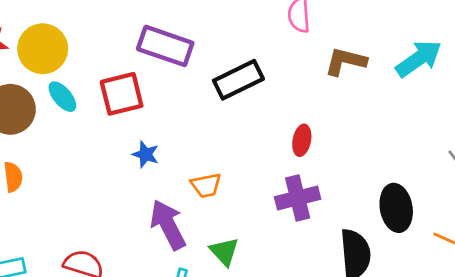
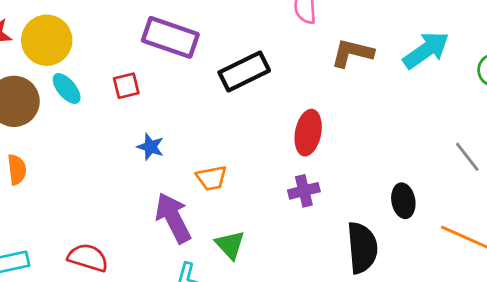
red square: (122, 94) -> (126, 86), size x0.6
red ellipse: (302, 140) -> (308, 133), size x1.4
purple cross: (298, 198) -> (304, 191), size x0.7
black ellipse: (396, 208) -> (403, 201), size x0.7

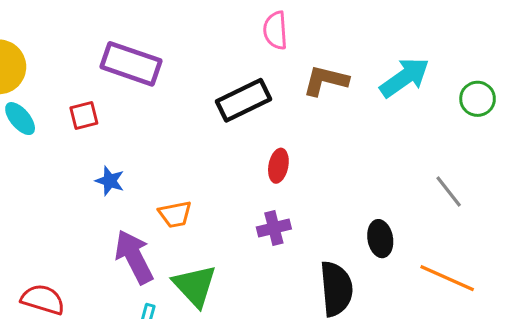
black rectangle: (244, 71) -> (243, 100), moved
red ellipse: (308, 133) -> (278, 166), size x0.7
green triangle: (230, 245) -> (195, 286), size x1.4

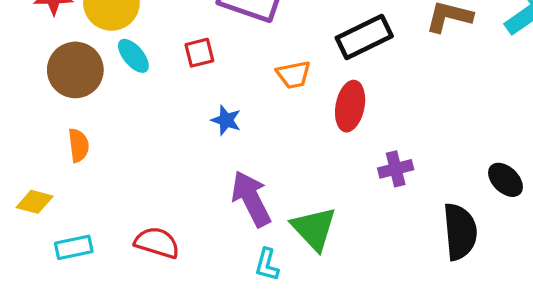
red ellipse: (278, 166) -> (350, 106), moved, size x1.4
orange trapezoid: (175, 214) -> (294, 75), moved
black ellipse: (380, 239) -> (506, 180), turned -36

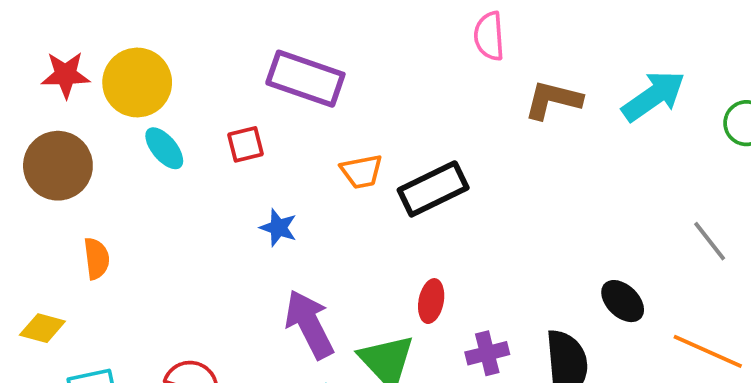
black rectangle: (364, 37) -> (433, 189), moved
brown circle: (75, 70) -> (58, 166), moved
red ellipse: (350, 106) -> (431, 301), moved, size x0.7
purple cross: (396, 169) -> (487, 353), moved

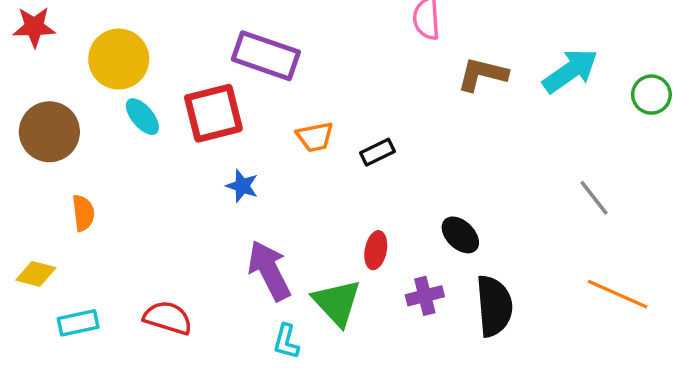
red star: (66, 75) -> (34, 27), moved
red square: (245, 144) -> (213, 113), size x1.8
black rectangle: (433, 189) -> (377, 152), size x0.6
gray line: (710, 241) -> (594, 198), moved
black ellipse: (623, 301) -> (460, 235), moved

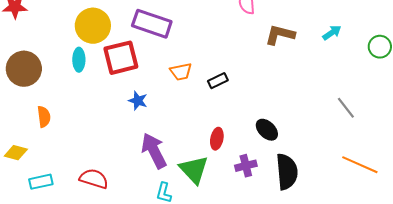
yellow circle: (119, 59) -> (93, 26), moved
cyan arrow: (570, 71) -> (332, 33), size x0.6
cyan ellipse: (142, 117) -> (79, 60), turned 40

